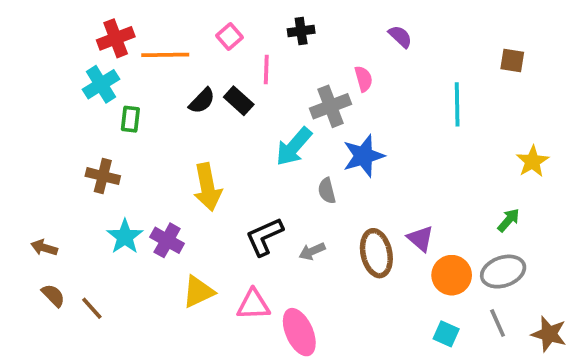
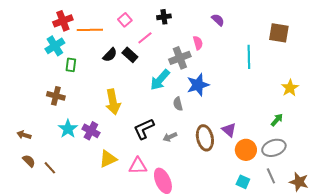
brown square: (512, 60) -> (279, 33), size x1.5
pink line: (266, 70) -> (145, 38), turned 49

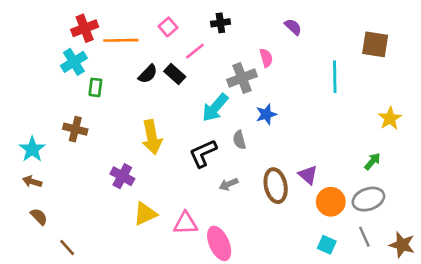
blue star: (198, 85) -> (266, 114), size x0.7
cyan star: (68, 129) -> (32, 149), moved
black L-shape: (144, 129) -> (203, 153), moved
brown line: (50, 168) -> (67, 247), moved

